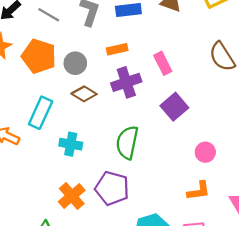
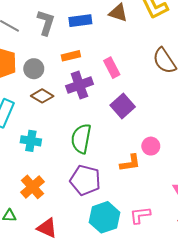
purple pentagon: (112, 188) -> (85, 180), moved
orange L-shape: (199, 191) -> (130, 163), moved

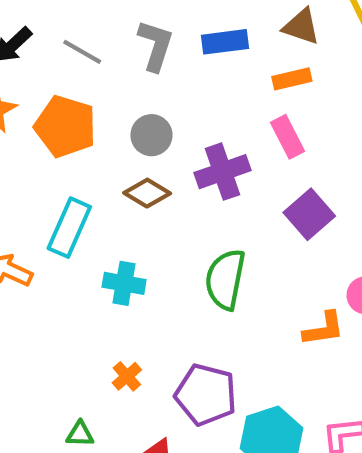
orange rectangle: (71, 56) -> (292, 79), moved
gray circle: (34, 69) -> (151, 135), moved
purple pentagon: (85, 180) -> (206, 395), moved
orange cross: (32, 187) -> (127, 376), size x0.6

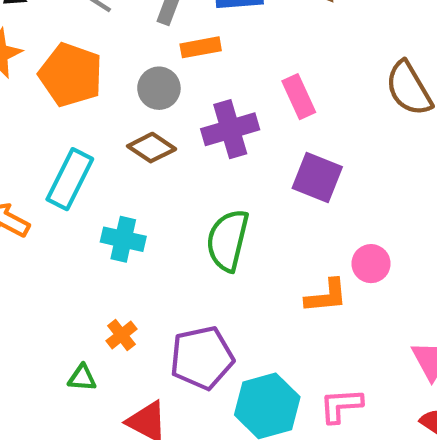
orange rectangle: (292, 79) -> (201, 47), moved
purple square: (309, 214) -> (317, 177), turned -30
purple pentagon: (206, 395) -> (202, 358), turned -30
green triangle: (80, 434) -> (82, 378), moved

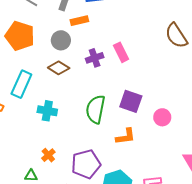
pink rectangle: (299, 97) -> (121, 52), moved
purple cross: (230, 129) -> (95, 58), size x0.7
purple square: (317, 177) -> (131, 101), moved
orange L-shape: (326, 296) -> (126, 136), moved

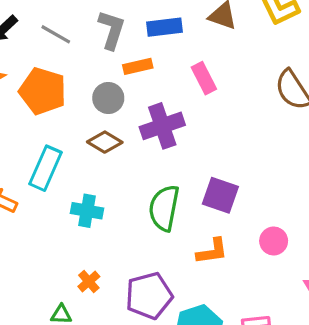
pink rectangle: (121, 52) -> (204, 78), moved
purple cross: (95, 58) -> (162, 126), size x1.5
pink circle: (162, 117) -> (274, 241), moved

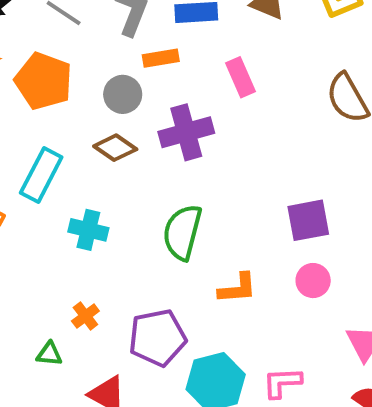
purple square: (220, 195) -> (308, 220), moved, turned -33

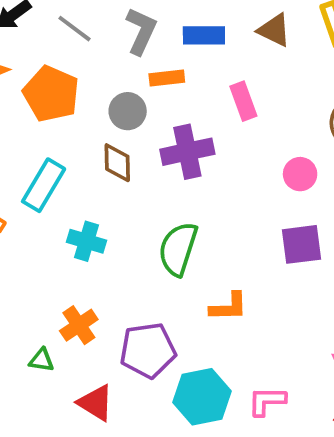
brown diamond: (115, 148) -> (117, 163), turned 51
pink circle: (313, 281) -> (300, 174), moved
orange cross: (85, 316) -> (79, 325), size x1.4

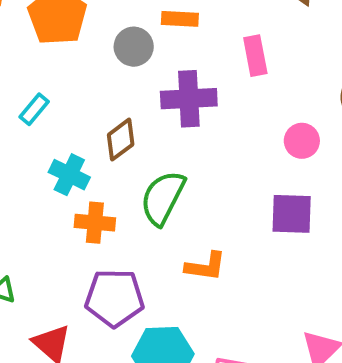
brown diamond: (117, 163) -> (121, 140), moved, turned 45
cyan rectangle: (44, 185) -> (34, 109), size x0.6
orange cross: (79, 325) -> (95, 223), moved, turned 30

